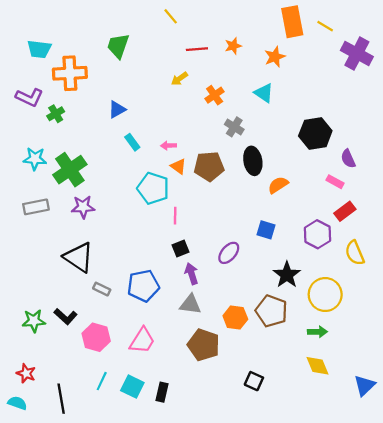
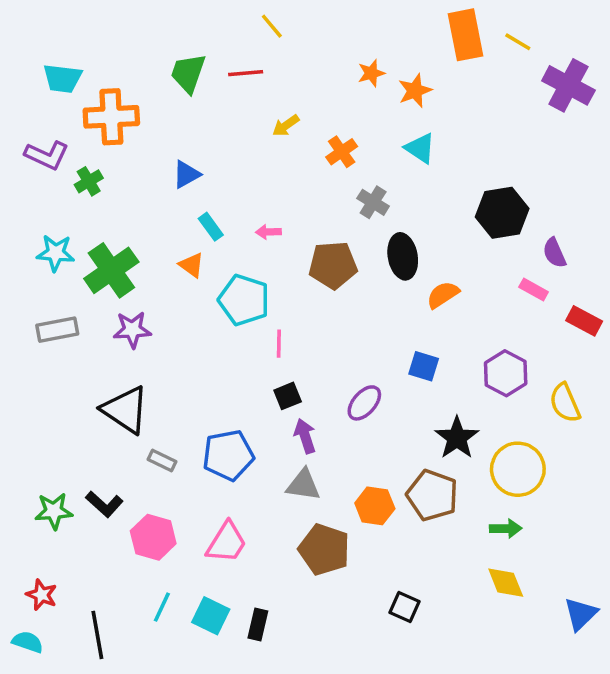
red line: (197, 49) -> (246, 73), moved
orange star: (275, 57) -> (415, 91), moved
orange triangle: (178, 166) -> (192, 265), moved
red rectangle: (345, 211) -> (584, 321), moved, turned 65

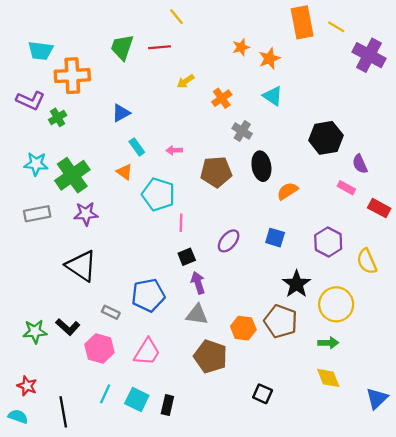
purple ellipse: (364, 403) -> (229, 241), moved
gray rectangle: (162, 460) -> (111, 312), moved

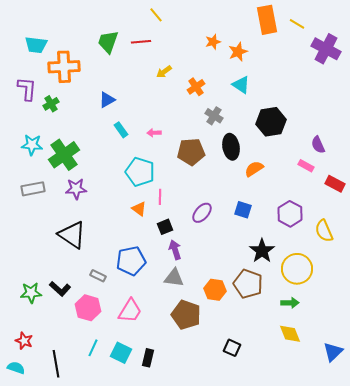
purple L-shape: (30, 100) -> (27, 89), turned -110
black hexagon: (326, 138) -> (271, 122), moved
orange triangle: (124, 172) -> (139, 209), moved

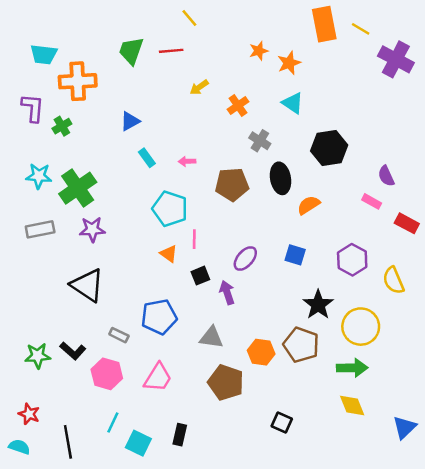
purple arrow: (175, 250) -> (227, 293), moved
green arrow: (290, 303) -> (352, 368), size x1.4
cyan square: (121, 353) -> (138, 443), moved

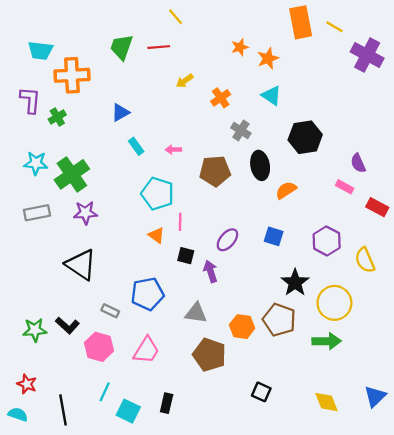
black square: (200, 276) -> (186, 256), turned 36
yellow diamond: (352, 406) -> (327, 402), moved

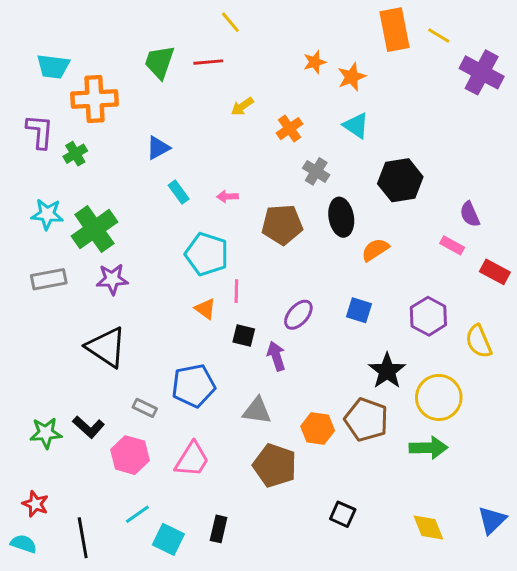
cyan line: (105, 392) -> (137, 514), turned 30

